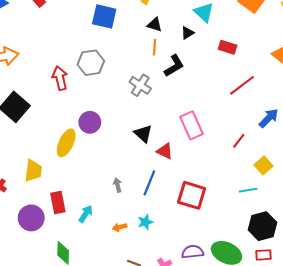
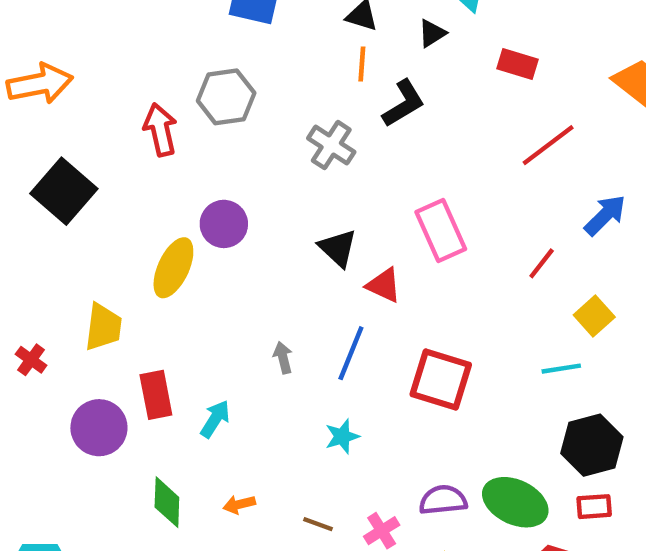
orange arrow: (120, 227) -> (239, 504), moved

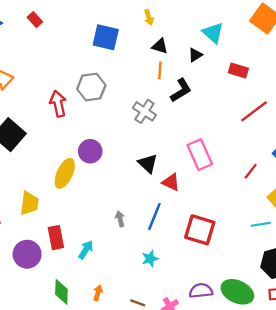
orange arrow: (239, 504) -> (98, 293), turned 120

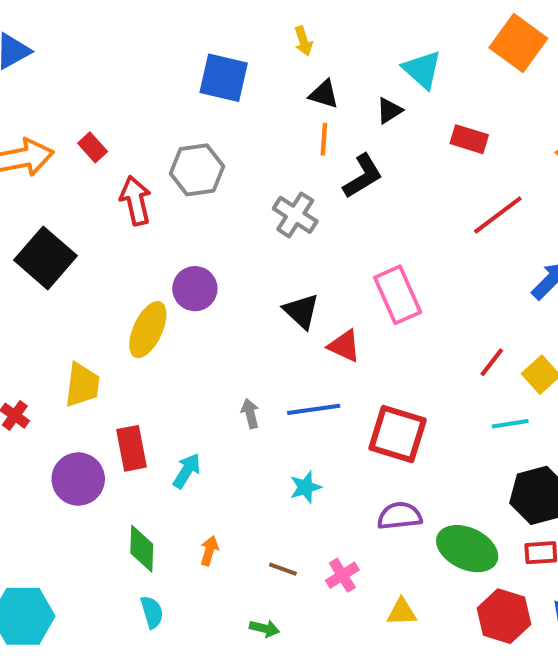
red rectangle: (35, 20) -> (93, 147), moved
red line: (251, 171) -> (492, 362), moved
blue line: (154, 217) -> (314, 409), turned 60
purple semicircle: (201, 291) -> (400, 516), moved

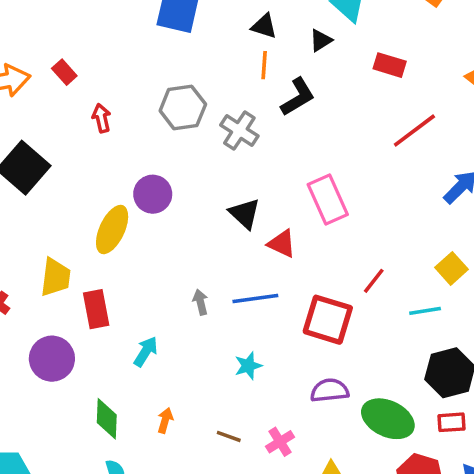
gray hexagon: (197, 170) -> (183, 108), moved
red arrow: (136, 201) -> (101, 118), size x0.7
red line: (492, 362) -> (374, 281), moved
red rectangle: (131, 448) -> (96, 309), moved

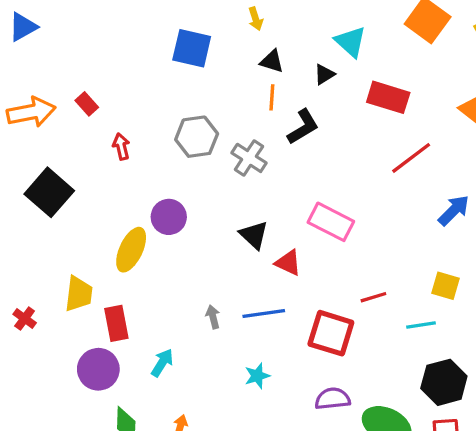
red rectangle: (390, 65) -> (388, 97), size x1.4
pink rectangle: (328, 199) -> (331, 222), turned -39
yellow square: (452, 268) -> (446, 286), turned -32
red line: (374, 281) -> (373, 297), turned 35
purple circle: (52, 359) -> (98, 369), moved

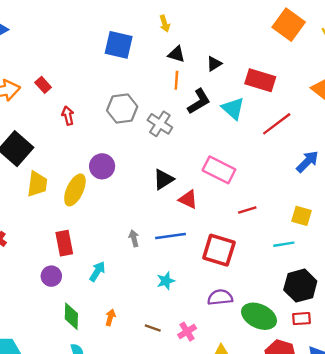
cyan triangle: (351, 42) -> (233, 109), moved
black triangle: (254, 235) -> (163, 179), turned 45
yellow trapezoid: (79, 294) -> (37, 184), moved
red line: (373, 297) -> (247, 210), moved
purple circle: (98, 369) -> (51, 276), size x0.7

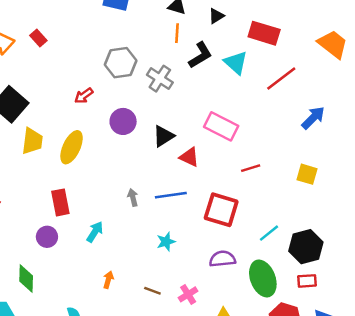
red arrow: (68, 116) -> (84, 96), moved, turned -114
purple circle: (102, 166) -> (123, 121), moved
cyan line: (284, 244) -> (269, 233), moved, turned -30
green diamond: (71, 316) -> (26, 278), moved
green ellipse: (259, 316) -> (263, 278), turned 44

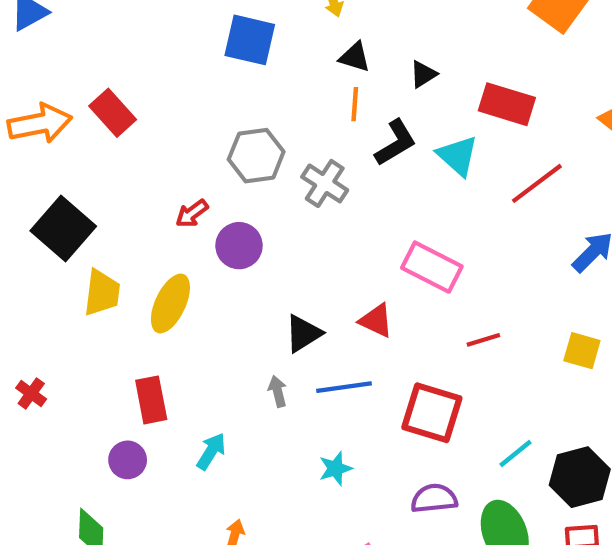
red rectangle: (38, 38) -> (113, 113), size x1.5
purple circle: (123, 121) -> (239, 246), moved
black triangle: (164, 136) -> (303, 333), moved

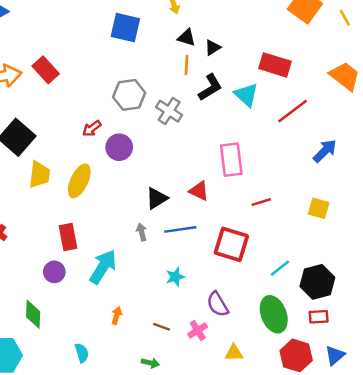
black triangle: (423, 74) -> (213, 47), moved
pink rectangle: (432, 267) -> (231, 160), turned 56
cyan arrow: (211, 451) -> (103, 267), size x1.6
purple semicircle: (434, 499) -> (218, 304), moved, turned -115

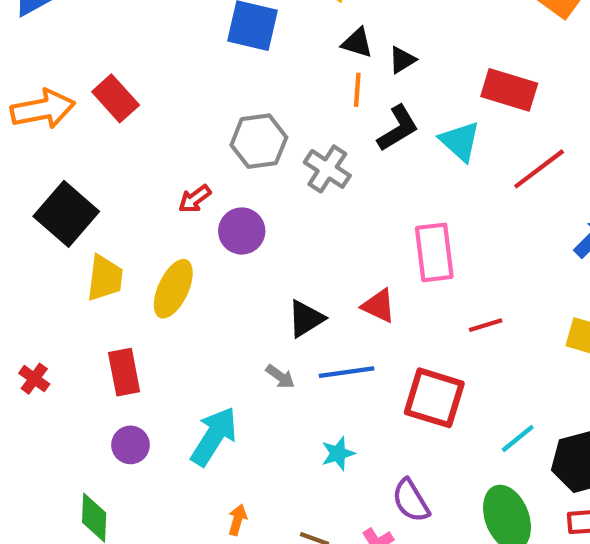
gray arrow: (142, 232) -> (280, 376), turned 140
red rectangle: (68, 237) -> (124, 372), moved

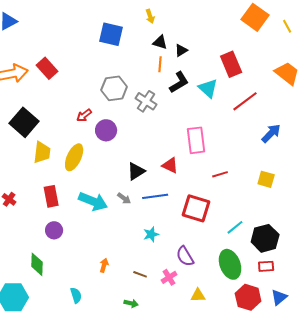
red rectangle: (509, 90) -> (231, 64), turned 50
cyan arrow: (214, 436) -> (93, 201), moved, turned 80

